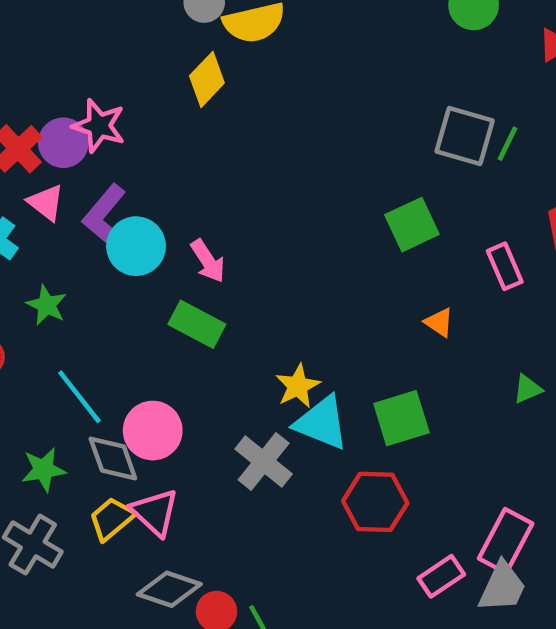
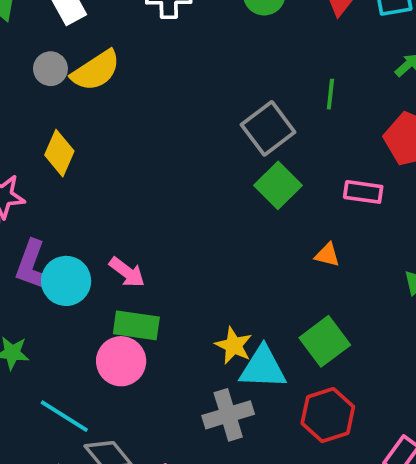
yellow diamond: (207, 79) -> (59, 153), moved
gray square: (465, 136) -> (268, 128), moved, turned -33
pink rectangle: (505, 266) -> (363, 192), turned -39
pink circle: (153, 431) -> (121, 361), moved
gray cross: (264, 462) -> (228, 415), turned -36

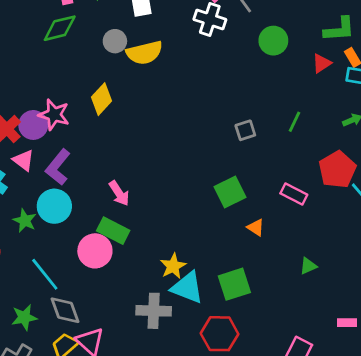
gray square: (268, 128) -> (245, 130), size x0.6
green square: (278, 185) -> (230, 192), moved
cyan circle: (66, 281) -> (54, 206), moved

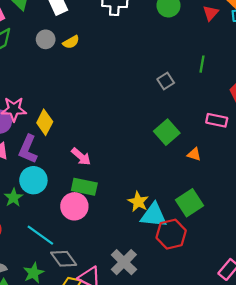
yellow semicircle: (144, 53) -> (71, 42), size x0.6
yellow diamond: (102, 99) -> (45, 122), moved
green star: (25, 221) -> (13, 198), turned 30
gray cross: (154, 311) -> (124, 262), moved, turned -32
red hexagon: (220, 334) -> (171, 234), moved

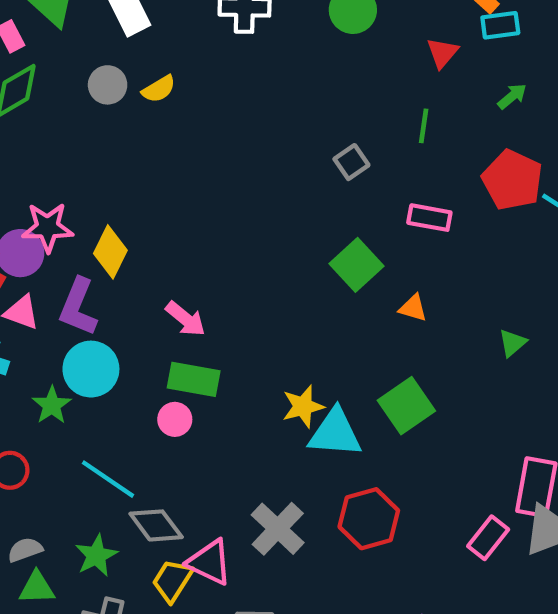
red triangle: (211, 13) -> (442, 53), moved
pink rectangle: (217, 120) -> (429, 218), moved
yellow star: (138, 202) -> (303, 406), turned 30
pink circle: (74, 206) -> (175, 419), size x0.6
red hexagon: (171, 234) -> (369, 519), moved

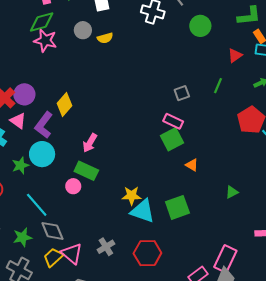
pink rectangle: (429, 218) -> (173, 121), moved
pink star: (48, 227) -> (45, 41), moved
pink arrow: (185, 319) -> (90, 143), turned 66
gray cross: (278, 529) -> (106, 247), size x0.7

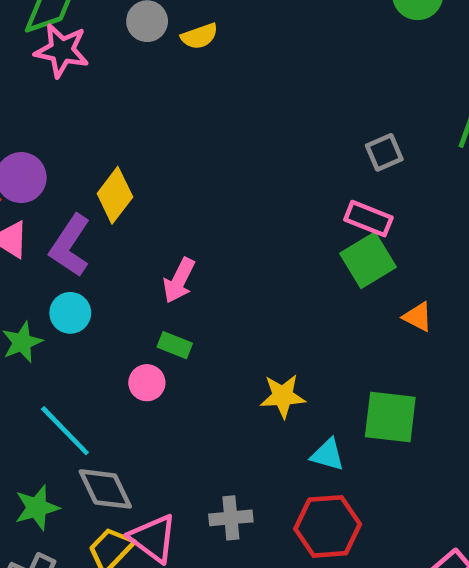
cyan circle: (42, 154) -> (70, 313), size x0.7
green rectangle: (86, 171) -> (175, 345), size x0.6
green square: (177, 207) -> (390, 417), turned 30
cyan triangle: (143, 211) -> (328, 455), moved, size x0.6
gray cross: (106, 247) -> (231, 518), turned 30

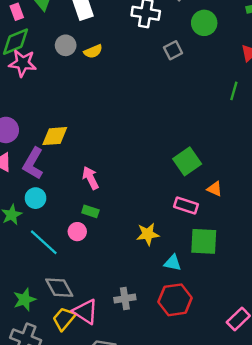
gray square: (384, 152) -> (173, 50), moved
yellow diamond: (115, 195) -> (55, 136), turned 52
pink rectangle: (368, 219) -> (186, 206), moved
pink arrow: (179, 280) -> (90, 178), turned 130
cyan line: (65, 431) -> (44, 242), moved

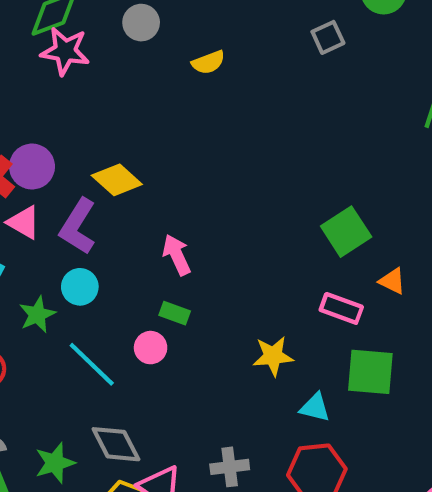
yellow semicircle: (93, 51) -> (208, 62), moved
yellow diamond: (55, 136) -> (117, 180), turned 44

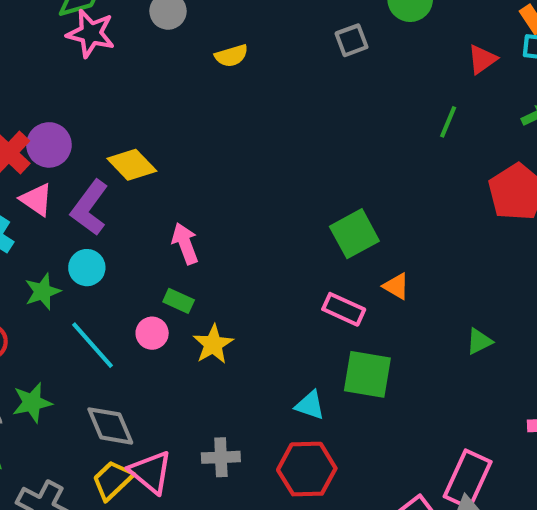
yellow star: (273, 356) -> (213, 344), moved, turned -30
green star: (55, 463) -> (32, 403), moved

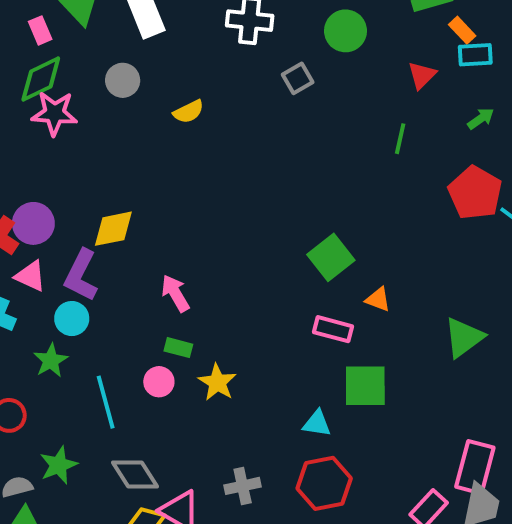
yellow diamond: (132, 165) -> (113, 229), turned -48
cyan circle: (87, 268) -> (72, 319), moved
green triangle: (479, 341) -> (464, 337), size x1.6
cyan line: (93, 345) -> (106, 402), turned 36

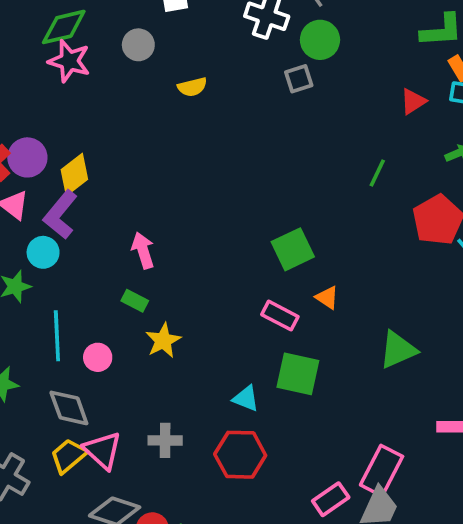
green circle: (345, 31) -> (320, 40), moved
green line: (400, 139) -> (377, 173), moved
yellow diamond: (113, 229) -> (74, 174), moved, turned -39
pink circle: (159, 382) -> (98, 357), moved

